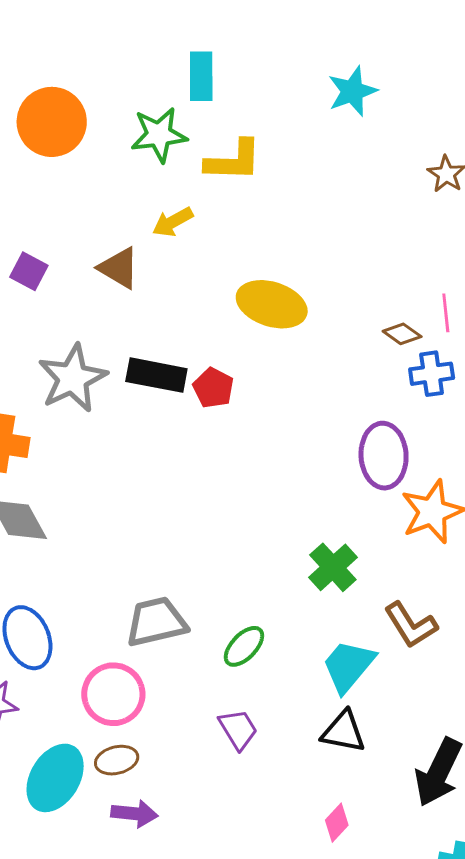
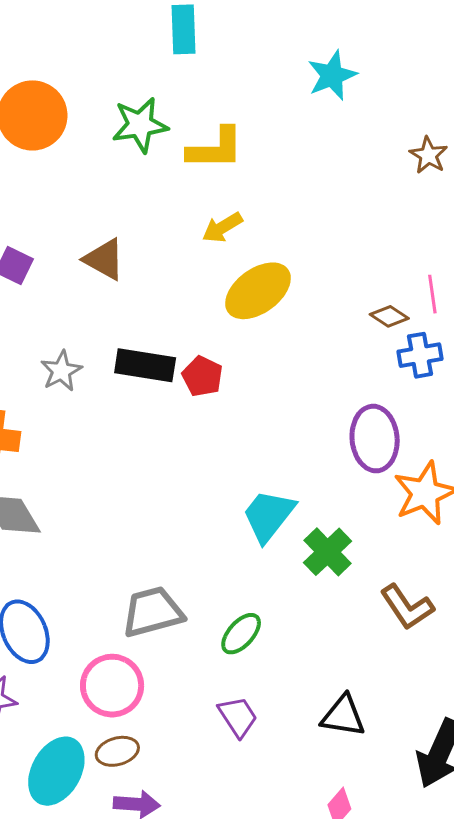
cyan rectangle: (201, 76) -> (184, 29), moved
yellow arrow: (173, 222) -> (222, 227), moved
yellow ellipse: (272, 304) -> (258, 291), turned -52
gray star: (73, 378) -> (61, 371), size x0.6
cyan trapezoid: (348, 666) -> (268, 516), moved

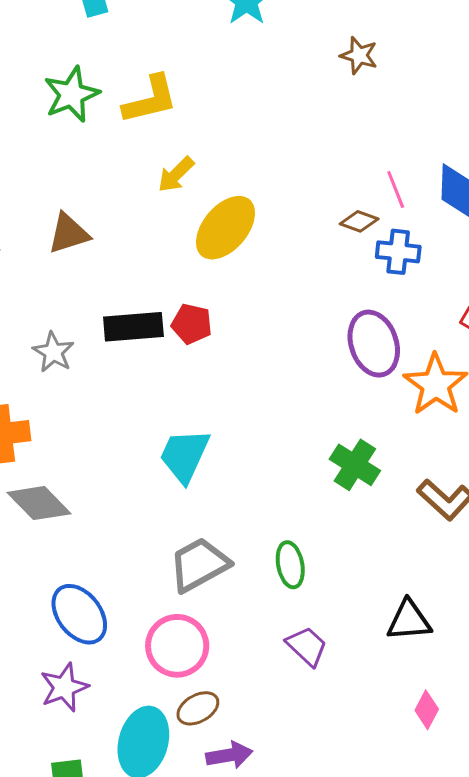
brown triangle: (104, 259) -> (69, 233), turned -33
blue cross: (420, 355) -> (398, 252), turned 30
cyan trapezoid: (268, 516) -> (184, 455), moved
green ellipse: (241, 634) -> (290, 565), turned -39

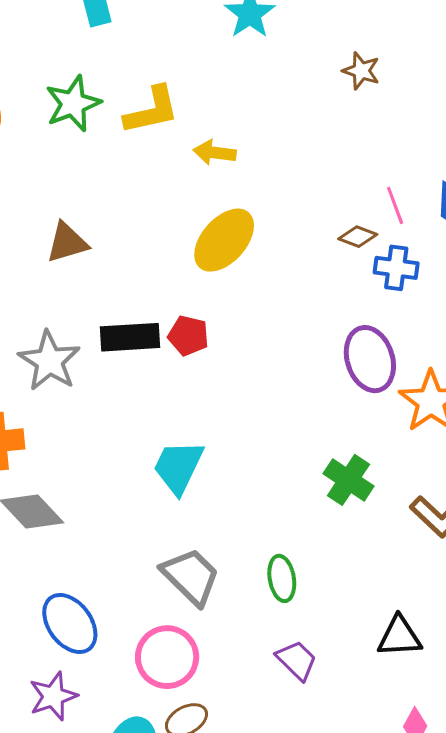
yellow arrow: (176, 175) -> (215, 153), moved, turned 51
gray star: (53, 352) -> (49, 361), size x1.5
gray trapezoid: (199, 565) -> (191, 576), turned 72

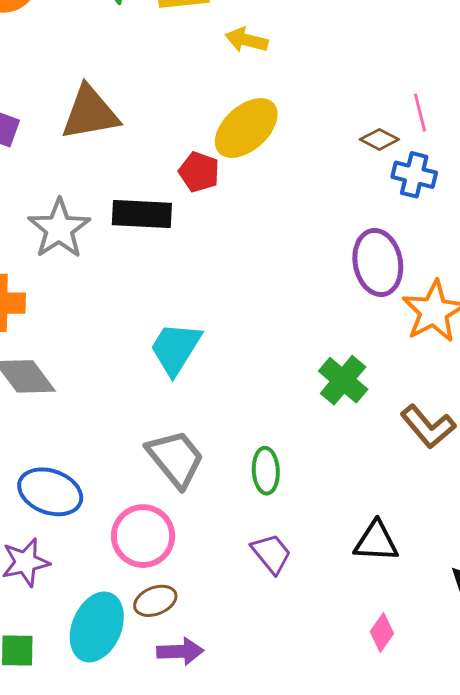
brown triangle: (67, 243) -> (90, 113), size x1.4
red pentagon: (188, 336) -> (199, 172), moved
blue ellipse: (70, 623) -> (50, 492), turned -40

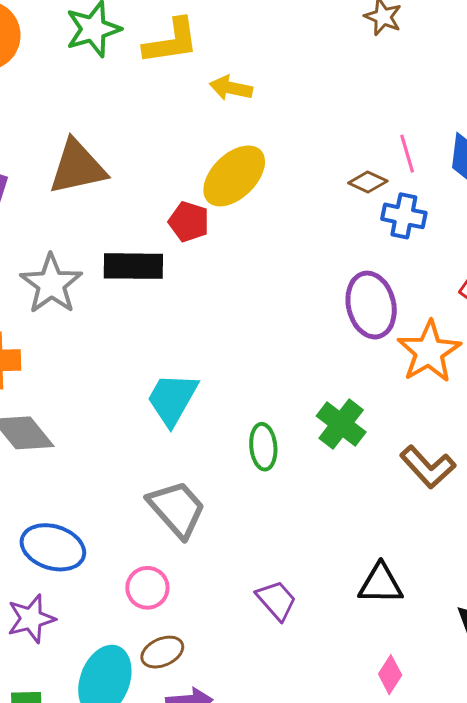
green ellipse: (266, 471) -> (263, 447), moved
pink circle: (143, 536) -> (147, 588), size x0.7

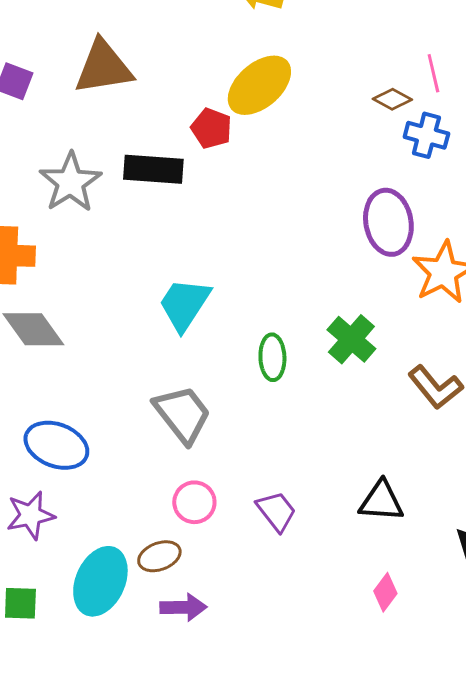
pink circle: (147, 588) -> (194, 502), moved

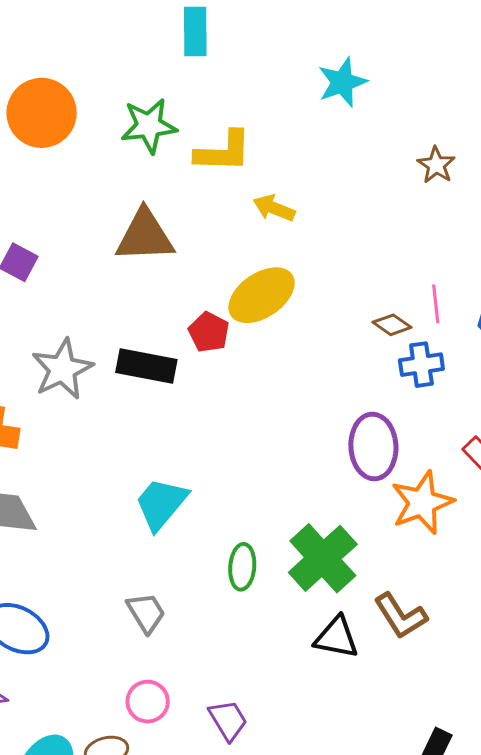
brown triangle: (103, 67) -> (145, 236), moved
blue cross: (426, 135) -> (421, 365), turned -30
green cross: (351, 339) -> (323, 558), size x1.4
gray trapezoid: (182, 414) -> (146, 613), size x0.7
black triangle: (381, 501) -> (337, 637), moved

